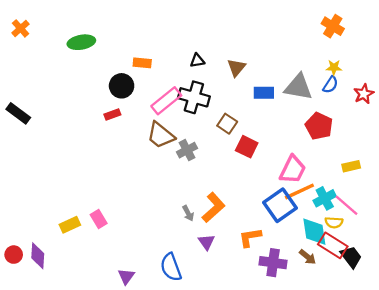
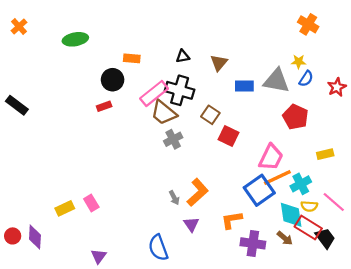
yellow star: (334, 67) -> (299, 62), moved
brown trapezoid: (161, 135) -> (164, 113), moved
pink line: (347, 205) -> (334, 202), moved
purple triangle: (126, 276) -> (99, 256), moved

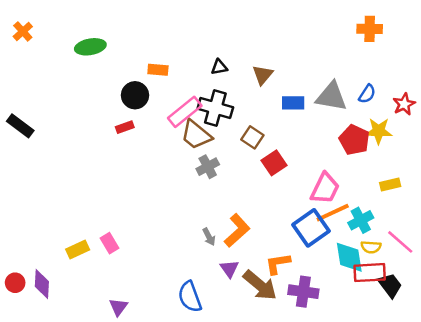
orange cross: (308, 24) -> (370, 29), turned -30
yellow star: (299, 62) -> (379, 131), moved, size x1.5
red square: (228, 136) -> (274, 163), turned 30
red rectangle: (308, 227) -> (370, 273), turned -35
brown arrow: (285, 238) -> (260, 285), moved, size x1.8

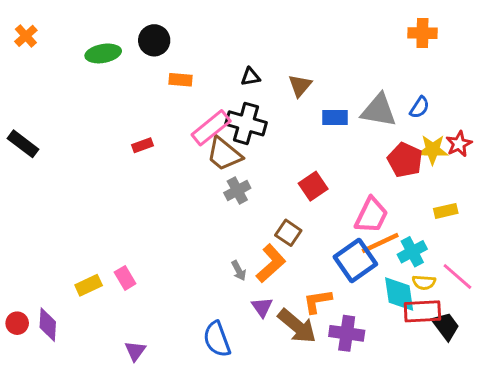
black circle: (135, 95) -> (154, 40), moved
red star: (404, 104) -> (459, 144), moved
brown square: (252, 137) -> (288, 233), moved

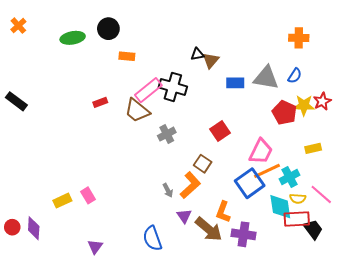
orange cross: (422, 33) -> (299, 38), moved
black triangle: (250, 77) -> (197, 54), moved
brown trapezoid: (224, 154) -> (137, 111), moved
orange L-shape: (317, 301) -> (223, 212), turned -60

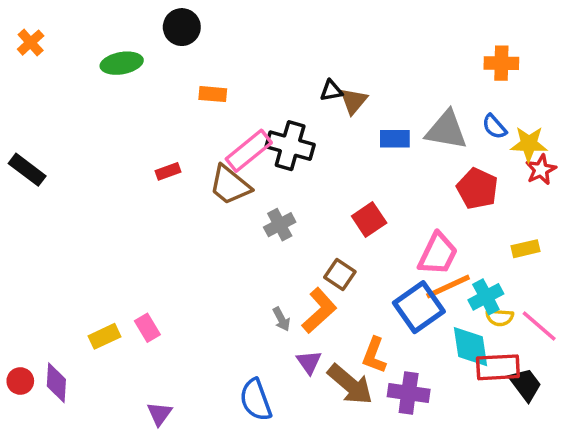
black circle: (108, 29) -> (182, 27), moved
blue semicircle: (295, 76) -> (494, 127), turned 105
yellow star: (304, 105) -> (529, 144), moved
yellow semicircle: (298, 199) -> (500, 317), moved

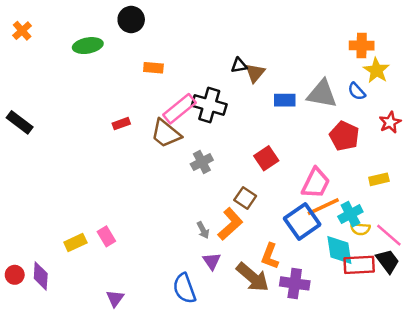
yellow star: (529, 144) -> (376, 70), moved, turned 30
purple triangle: (309, 362) -> (212, 261), moved
black trapezoid: (525, 384) -> (388, 261), moved

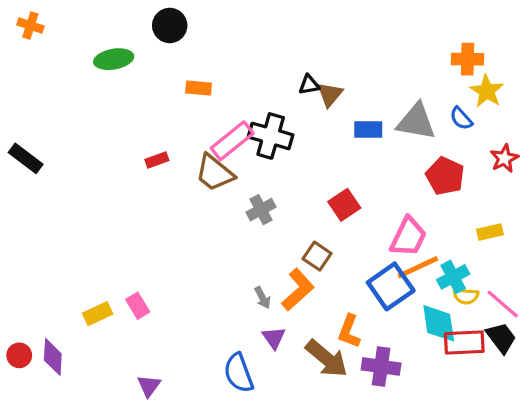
orange cross: (22, 31) -> (30, 25), moved, turned -30

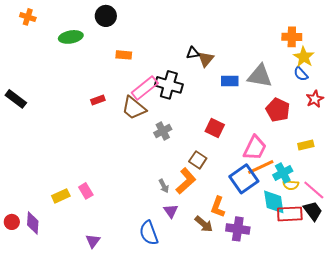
orange cross: (30, 25) -> (28, 17), moved
blue semicircle: (461, 118) -> (301, 74), moved
red square: (344, 205) -> (215, 128), turned -30
brown arrow: (327, 359) -> (204, 224), size x0.7

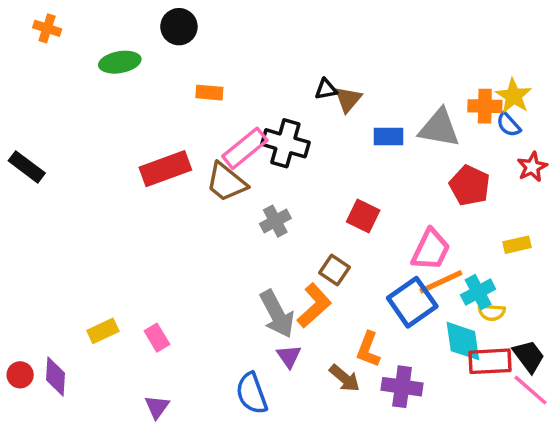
orange cross: (292, 37) -> (485, 106), moved
red rectangle: (98, 100) -> (165, 169), size x2.0
gray arrow: (164, 186) -> (277, 314), size x2.0
pink line: (314, 190) -> (530, 390), moved
pink rectangle: (86, 191) -> (157, 338), moved

